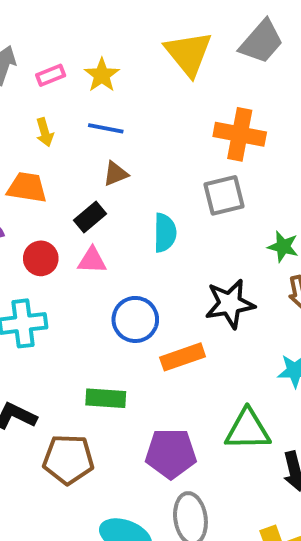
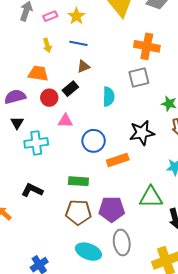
red circle: (41, 258) -> (49, 98), moved
pink triangle: (92, 260) -> (65, 121), moved
brown pentagon: (68, 459) -> (78, 212), moved

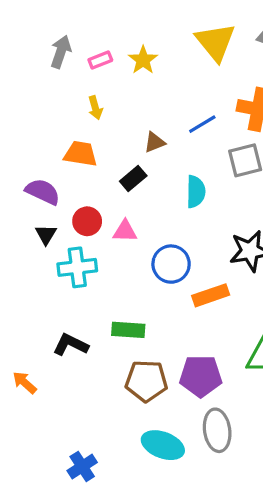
blue line: (78, 43) -> (202, 124), moved, turned -42
purple semicircle: (15, 97) -> (43, 192), turned 40
red circle: (49, 98) -> (87, 221), moved
green rectangle: (78, 181) -> (128, 330), moved

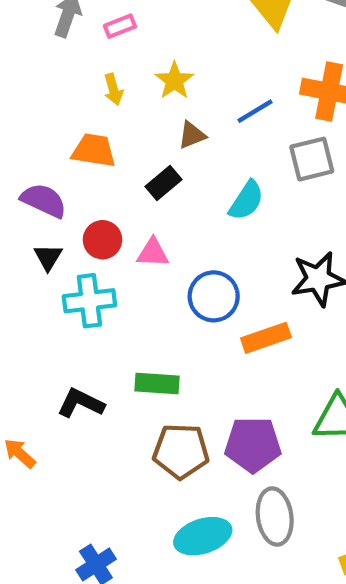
yellow star: (143, 60) -> (174, 81), moved
cyan semicircle: (196, 192) -> (246, 200), turned 32
cyan ellipse: (163, 445) -> (203, 536), turned -39

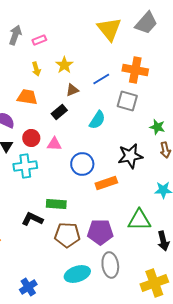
gray square: (312, 159) -> (127, 101), turned 30
black L-shape: (81, 403) -> (32, 219), moved

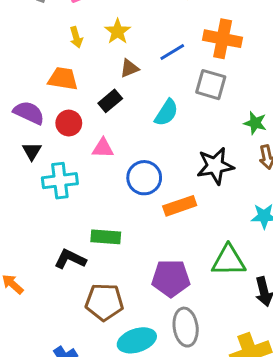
red circle: (31, 138) -> (69, 123), moved
brown pentagon: (67, 235) -> (104, 302), moved

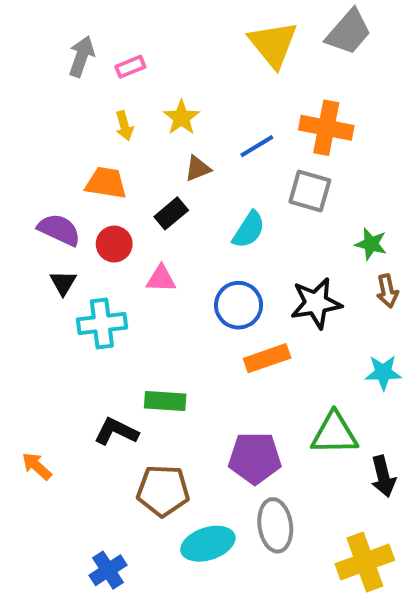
blue circle: (144, 178) -> (239, 305), moved

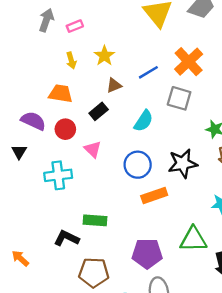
orange cross: (326, 128) -> (189, 62), turned 36
pink triangle: (161, 279) -> (93, 149), turned 42
black triangle: (63, 283) -> (19, 152), moved

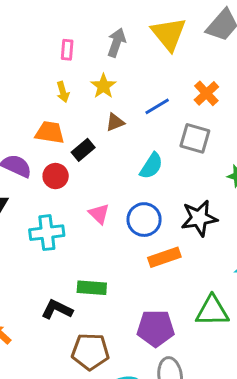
gray arrow: (46, 20) -> (116, 43), moved
pink rectangle: (75, 26) -> (67, 50), turned -63
orange cross: (189, 62) -> (206, 93), size x0.7
black rectangle: (99, 111) -> (83, 150), moved
pink triangle: (93, 149) -> (99, 214), moved

